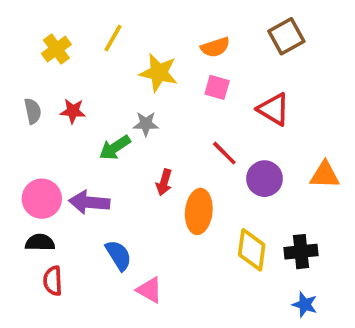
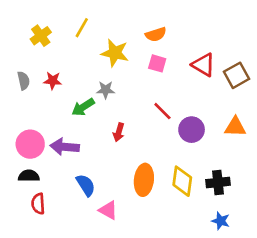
brown square: (286, 36) -> (237, 75), moved
red triangle: (274, 109) -> (203, 65), moved
orange ellipse: (199, 211) -> (144, 180), moved

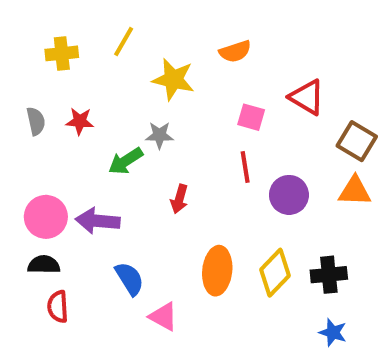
yellow cross: (41, 36) -> (62, 53), turned 30
pink square: (157, 63) -> (251, 117), moved
brown square: (237, 75) -> (357, 141), moved, turned -30
red line: (162, 111) -> (245, 167), turned 36
yellow diamond: (182, 181) -> (275, 273), turned 36

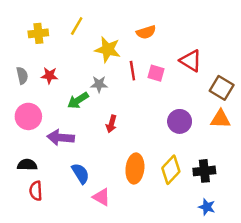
red line: (245, 167) -> (132, 71), moved
pink circle: (46, 217) -> (28, 116), moved

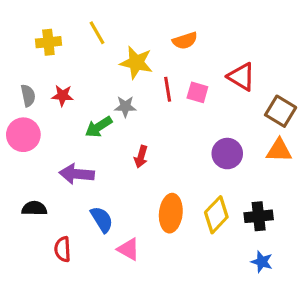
yellow line: (77, 26) -> (97, 33), turned -60
pink circle: (28, 116) -> (23, 135), moved
red semicircle: (36, 191) -> (63, 249), moved

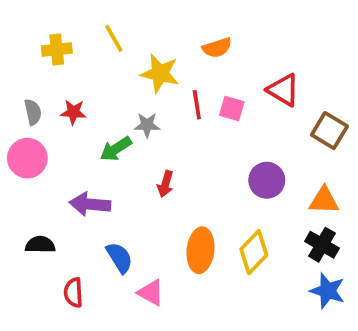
orange triangle: (279, 150) -> (324, 200), moved
black cross: (259, 216) -> (322, 245), moved, turned 36
blue star: (262, 262) -> (328, 291), moved, size x1.4

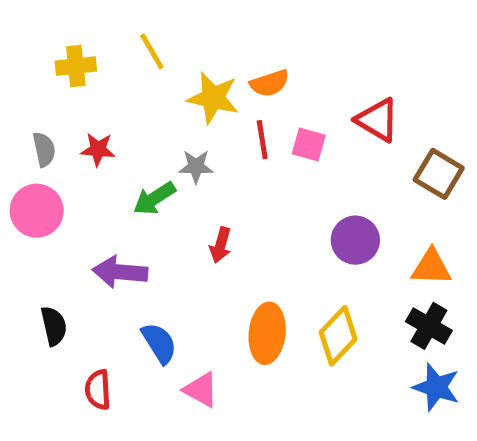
orange semicircle: (217, 48) -> (270, 83), moved
black semicircle: (40, 245) -> (54, 326), turned 76

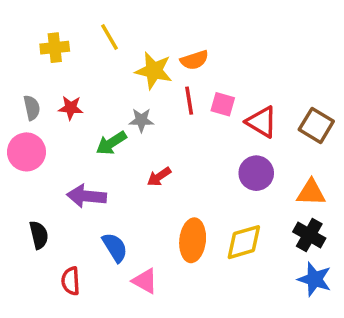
red triangle: (377, 120) -> (262, 122), moved
red arrow: (221, 245) -> (159, 177), turned 40
yellow diamond: (338, 336) -> (244, 242), turned 30

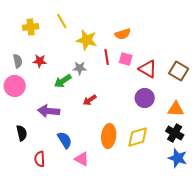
orange semicircle: (194, 60) -> (123, 34), moved

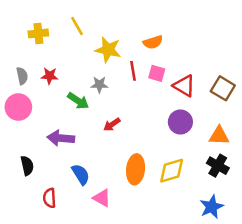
green arrow: (63, 81) -> (78, 101), turned -114
blue star: (178, 158) -> (212, 207), moved, turned 30

